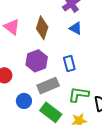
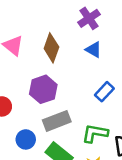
blue rectangle: (69, 63) -> (104, 92), moved, turned 56

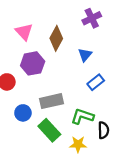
blue triangle: (94, 50) -> (85, 55), moved, turned 32
purple hexagon: (43, 89) -> (33, 63), moved

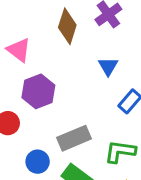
brown diamond: (56, 38) -> (67, 26), moved

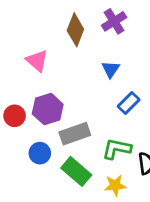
pink triangle: (19, 50) -> (37, 61), moved
purple hexagon: (38, 91) -> (48, 109), moved

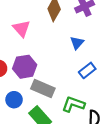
gray rectangle: (75, 134) -> (43, 88), turned 35

